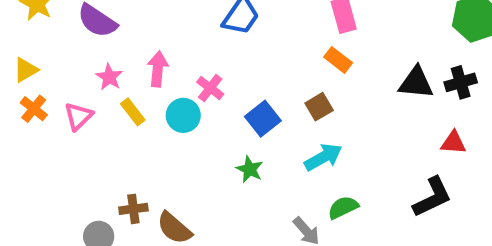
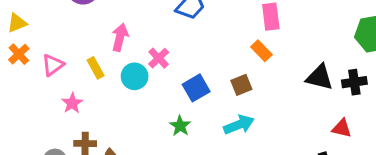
pink star: (109, 77) -> (72, 103), moved

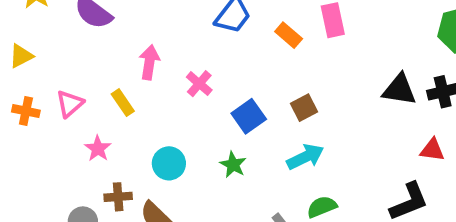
orange rectangle: (261, 51) -> (289, 35), moved
orange cross: (19, 54) -> (26, 111), moved, turned -30
cyan circle: (135, 76) -> (169, 163), moved

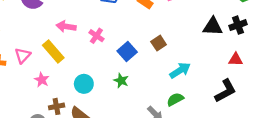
pink arrow: (149, 62) -> (66, 26), turned -84
yellow rectangle: (123, 103) -> (53, 51), size x1.5
cyan arrow: (305, 157) -> (180, 70), moved

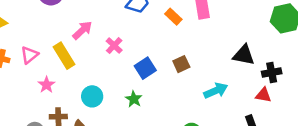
black cross: (238, 25) -> (272, 72), moved
pink arrow: (66, 26) -> (82, 30), turned 120
cyan arrow: (180, 70) -> (216, 91), moved

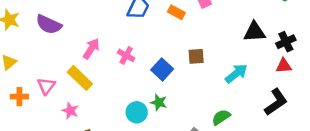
brown square: (181, 64) -> (196, 56), turned 35
cyan circle: (92, 96) -> (137, 112), moved

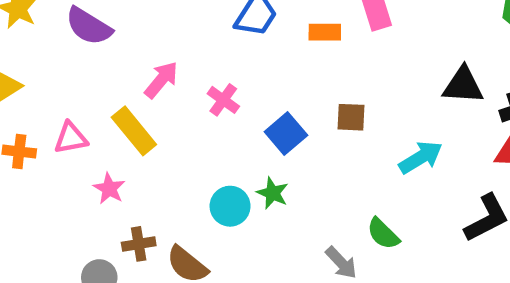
orange rectangle: (176, 12) -> (325, 32), turned -35
pink triangle: (46, 86) -> (71, 138), turned 36
green semicircle: (221, 117) -> (383, 234), turned -108

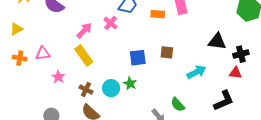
pink cross: (223, 100) -> (111, 23), moved
yellow rectangle: (134, 131) -> (84, 55), moved
blue square: (286, 134) -> (138, 58), turned 30
brown cross: (139, 244) -> (86, 90), moved, turned 32

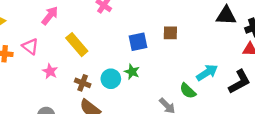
pink arrow: (84, 30) -> (50, 16), moved
pink triangle: (43, 54) -> (30, 46), turned 49
cyan arrow: (196, 72) -> (207, 73), moved

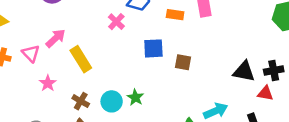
pink arrow: (50, 16) -> (56, 38), moved
black triangle: (226, 16) -> (244, 71), moved
blue square: (138, 42) -> (153, 48), moved

